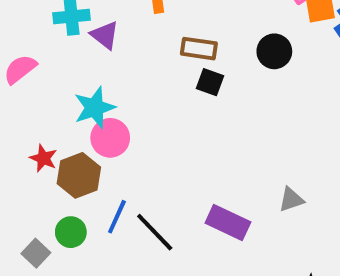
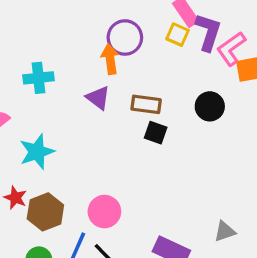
purple triangle: (105, 35) -> (98, 98), moved
cyan star: (95, 108) -> (37, 152), moved
pink circle: (110, 138) -> (104, 212), moved

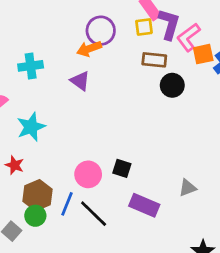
yellow square: (177, 35) -> (144, 27), turned -30
orange arrow: (110, 59) -> (89, 49), turned -100
brown rectangle: (146, 104) -> (154, 60), moved
black square: (156, 133) -> (122, 168), moved
brown hexagon: (45, 212) -> (38, 195), moved

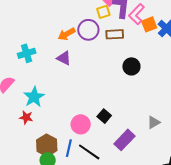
purple circle: (101, 31) -> (88, 30), moved
black circle: (172, 85) -> (131, 66), moved
red star: (14, 165) -> (26, 117), moved
black square: (122, 168) -> (104, 116), turned 32
purple rectangle: (144, 205) -> (125, 140), turned -60

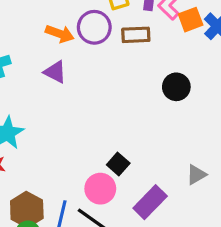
orange arrow: (67, 34) -> (60, 34), turned -132
black circle: (131, 66) -> (176, 87), moved
pink circle: (81, 124) -> (100, 189), moved

